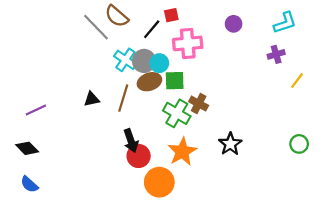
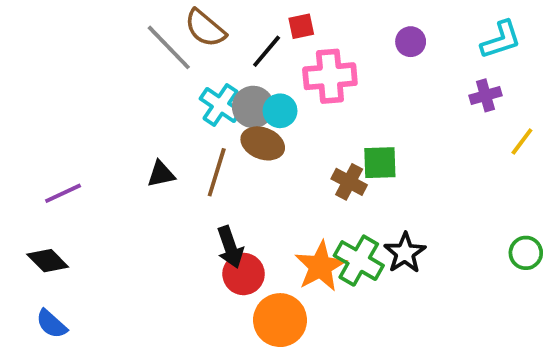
green square: (175, 81) -> (380, 163), moved
brown ellipse: (149, 82) -> (263, 143), turned 40
green cross: (177, 113) -> (359, 261), moved

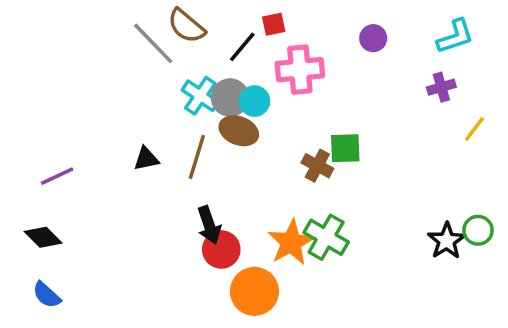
black star: (405, 253) -> (447, 241), moved

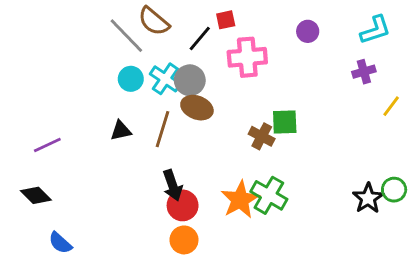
cyan circle: (254, 101) -> (131, 79), moved
orange circle: (254, 291) -> (184, 240), moved, size x0.7
blue semicircle: (47, 295) -> (60, 243), moved

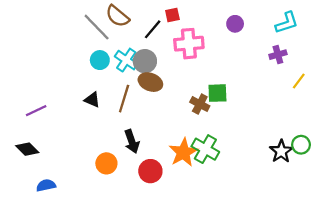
black triangle: (121, 131) -> (92, 100), turned 35
red circle: (183, 205) -> (150, 171), moved
orange circle: (184, 240) -> (106, 163), moved
blue semicircle: (60, 243) -> (46, 185), turned 126

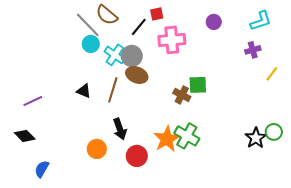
cyan circle: (100, 60) -> (91, 44), moved
blue semicircle: (46, 185) -> (42, 169), turned -48

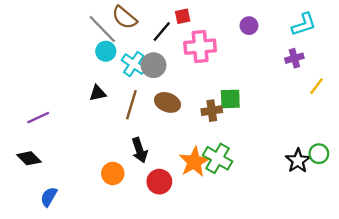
brown ellipse: (137, 75) -> (167, 102), moved
black triangle: (84, 91) -> (98, 93), moved, turned -35
brown cross: (182, 95) -> (212, 111), turned -36

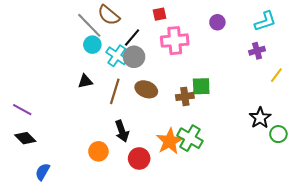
black line: (162, 31) -> (132, 38), moved
purple line: (38, 118) -> (22, 110), moved, turned 54
black star: (298, 161) -> (260, 118), moved

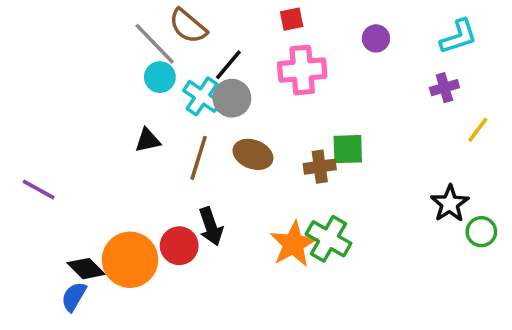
red square: (159, 14) -> (292, 19), moved
black diamond: (25, 138) -> (86, 269), moved
orange circle: (98, 151) -> (130, 260), moved, size x1.6
red circle: (139, 158) -> (179, 246), moved

